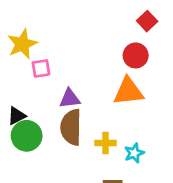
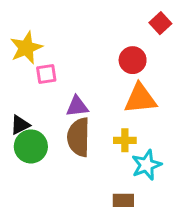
red circle: (136, 55) -> (133, 60), moved
yellow cross: (105, 143) -> (125, 140), moved
cyan star: (134, 153) -> (146, 165), size x1.4

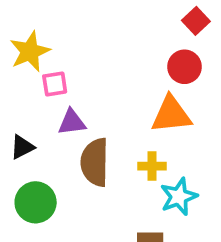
red circle: (133, 60) -> (184, 67), moved
purple triangle: (77, 106) -> (72, 122), moved
green circle: (31, 146) -> (36, 202), moved

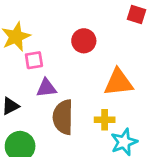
red square: (196, 21) -> (137, 14), turned -30
red circle: (184, 67) -> (84, 41), moved

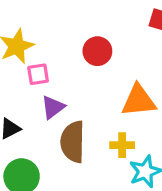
purple triangle: (46, 88) -> (53, 107), turned -30

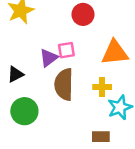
pink square: (38, 74) -> (66, 50), moved

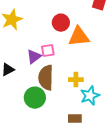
orange triangle: (115, 53) -> (79, 37), moved
green circle: (24, 111) -> (35, 98), moved

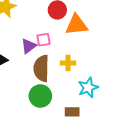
yellow cross: (76, 80) -> (68, 63), moved
green circle: (35, 98) -> (40, 96), moved

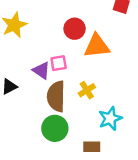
purple triangle: (29, 46) -> (41, 71), turned -49
yellow cross: (68, 63) -> (87, 90), turned -32

